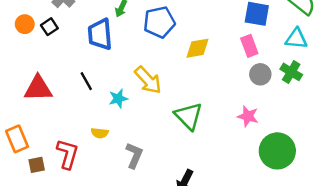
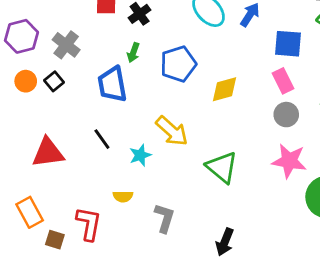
gray circle: (260, 74) -> (286, 115), moved
pink star: (248, 116) -> (289, 161), size x1.4
brown square: (37, 165) -> (55, 240), turned 35

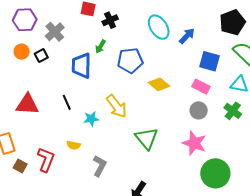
pink rectangle: (283, 81) -> (201, 87), turned -48
yellow diamond: (224, 89) -> (159, 84), turned 45

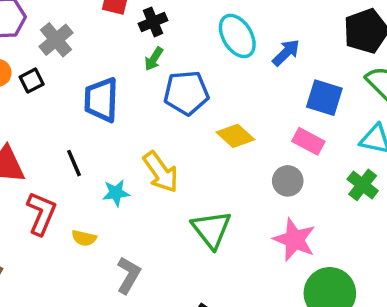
green arrow: (100, 46) -> (154, 59), moved
gray circle: (199, 110) -> (288, 181), moved
red L-shape: (46, 160) -> (41, 213), moved

